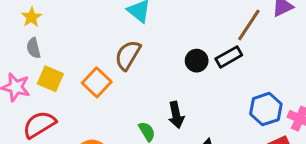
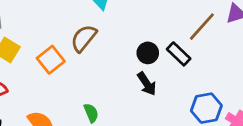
black rectangle: (229, 57) -> (179, 54), turned 65
black arrow: (176, 115) -> (147, 84), moved, turned -30

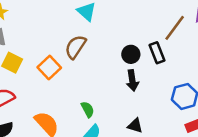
black rectangle: (179, 54) -> (157, 53), turned 30
black arrow: (147, 84) -> (132, 80), turned 30

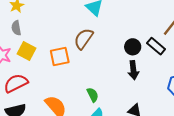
black rectangle: (157, 53) -> (156, 46), turned -30
orange square: (49, 68) -> (60, 56), turned 30

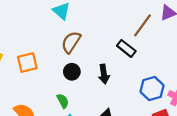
brown semicircle: (84, 39) -> (71, 42), moved
black circle: (133, 47) -> (72, 72), moved

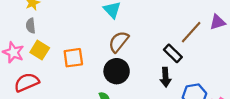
black circle: (72, 72) -> (117, 71), size x1.5
black arrow: (104, 74) -> (166, 77), moved

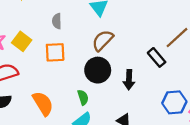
gray semicircle: (31, 26) -> (57, 21), moved
black arrow: (166, 77) -> (129, 80), moved

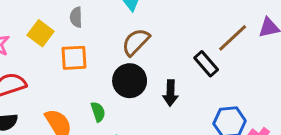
yellow square: (22, 41) -> (41, 33), moved
green semicircle: (83, 97) -> (98, 112), moved

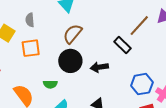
black arrow: (170, 93) -> (99, 67), turned 84
green semicircle: (98, 112) -> (50, 84), turned 112

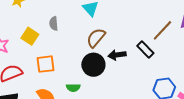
orange square: (31, 48) -> (45, 64), moved
black arrow: (99, 67) -> (117, 55), moved

